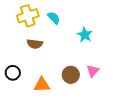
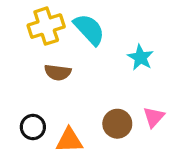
cyan semicircle: (54, 18) -> (89, 29), size x1.5
black circle: (13, 73) -> (33, 127), moved

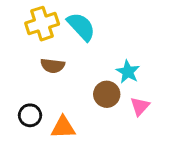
cyan star: (140, 58) -> (128, 72), moved
brown circle: (117, 124) -> (107, 94), moved

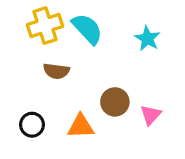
cyan star: (128, 72) -> (147, 39), moved
orange triangle: (63, 127) -> (81, 126), moved

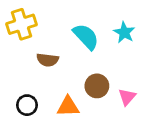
yellow cross: (45, 26) -> (22, 24), moved
cyan semicircle: (87, 29) -> (86, 37), moved

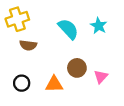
brown semicircle: (48, 60) -> (28, 45), moved

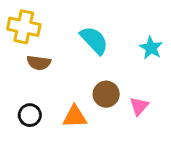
yellow cross: (17, 19) -> (24, 27), turned 30
cyan star: (99, 26) -> (151, 48), moved

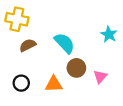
cyan semicircle: (94, 40) -> (65, 43), moved
brown semicircle: (39, 63) -> (28, 45), turned 147

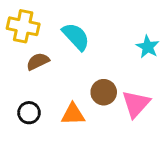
cyan semicircle: (65, 43) -> (76, 37), moved
pink triangle: (100, 77) -> (136, 104), size x1.5

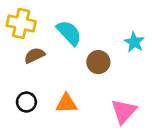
brown circle: (104, 92) -> (98, 62), moved
pink triangle: (136, 104) -> (124, 111), moved

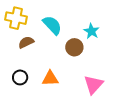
cyan star: (134, 42) -> (91, 31), moved

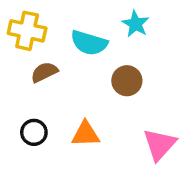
cyan semicircle: (52, 25) -> (89, 43), turned 150
cyan star: (91, 31) -> (135, 24), moved

